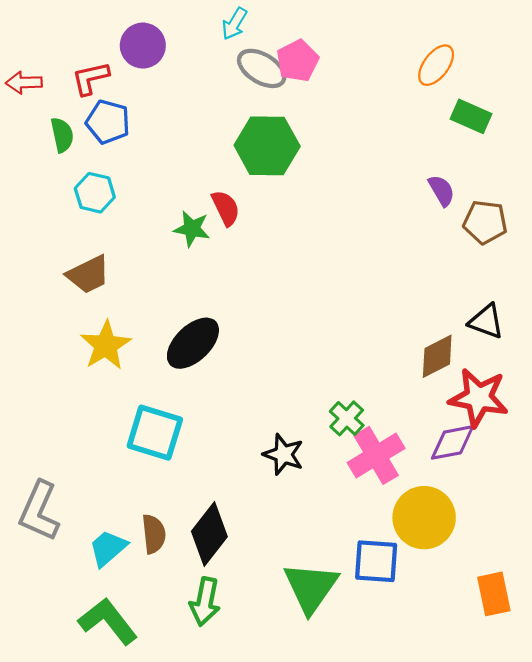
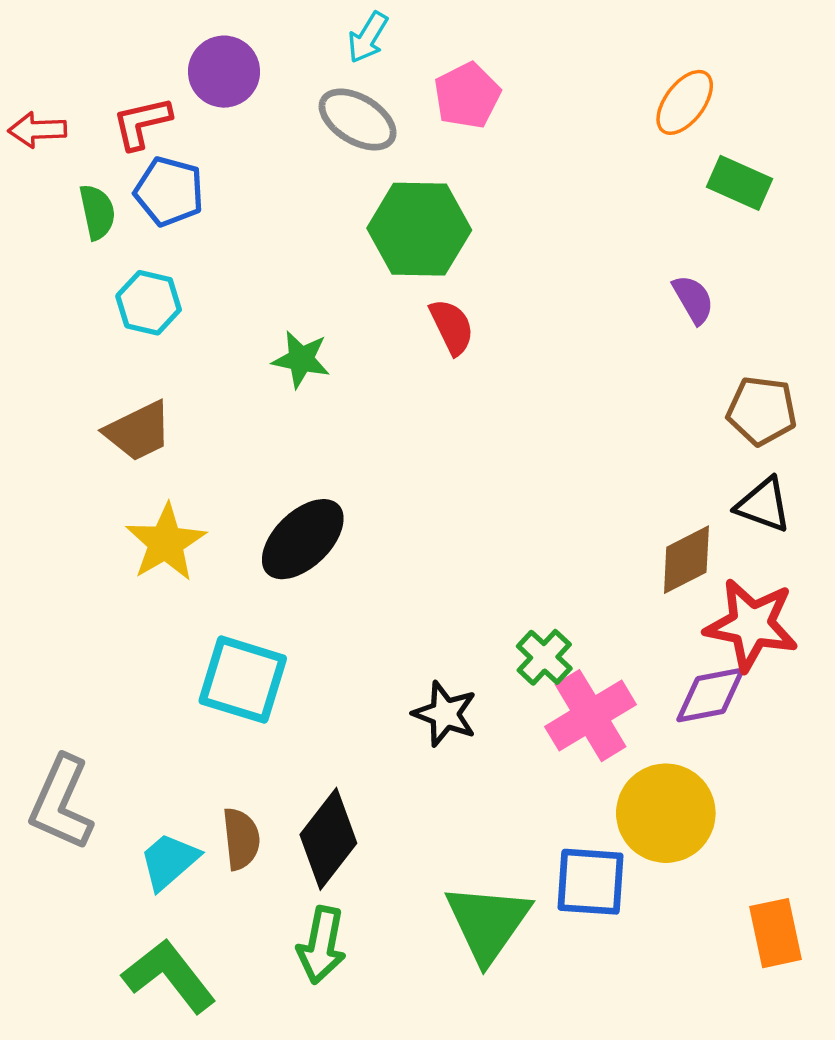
gray ellipse: (262, 68) -> (358, 120), moved
red semicircle: (226, 208) -> (452, 327), moved
brown pentagon: (485, 222) -> (762, 411), moved

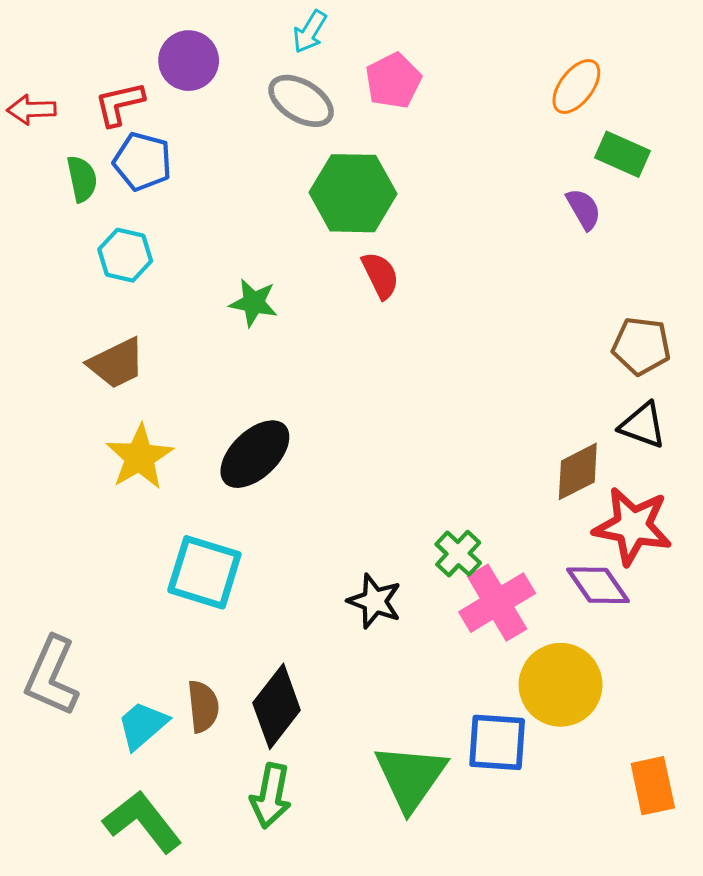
purple semicircle: (693, 299) -> (584, 209), moved
purple diamond: (710, 695) -> (598, 585), turned 66

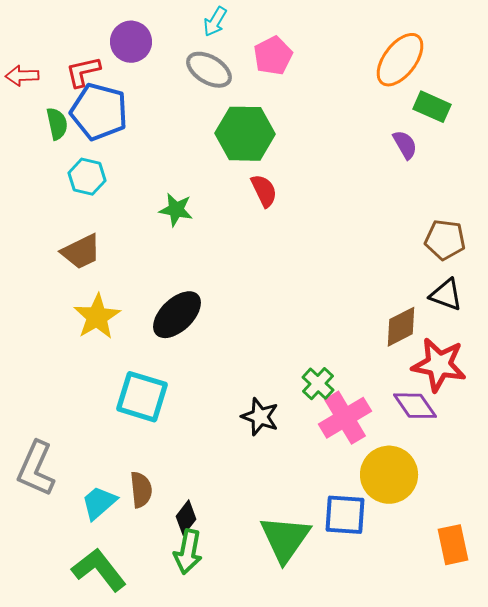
orange ellipse: (576, 86) -> (400, 60), size x1.4
blue pentagon: (142, 161) -> (99, 112), size x1.4
black diamond: (277, 706) -> (186, 518), moved, size x0.6

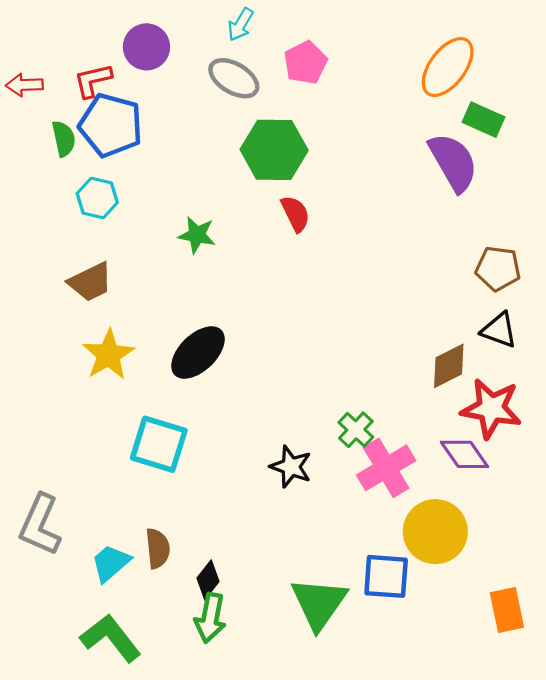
purple semicircle: (405, 145) -> (453, 162), size x1.8

